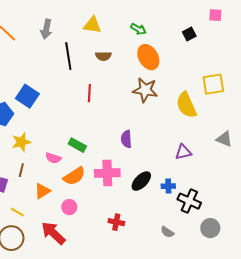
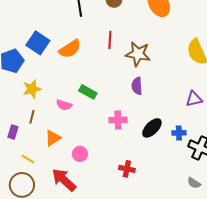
brown star: (145, 90) -> (138, 54), moved
red line: (89, 93) -> (110, 40), moved
pink cross: (107, 173) -> (118, 120), size x0.7
orange semicircle: (74, 176) -> (70, 49), moved
gray semicircle: (167, 232) -> (194, 183), moved

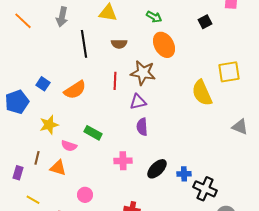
blue square: (38, 43) -> (43, 84), size x0.6
brown star: (138, 54) -> (143, 73), moved
yellow star: (32, 89) -> (49, 125), moved
purple triangle: (194, 99) -> (138, 102), moved
orange triangle: (53, 138) -> (58, 168), moved, turned 48

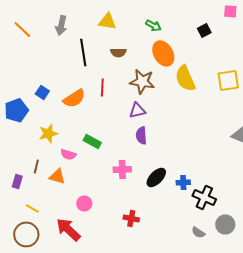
red line: (115, 81) -> (102, 87), moved
yellow semicircle: (202, 93) -> (185, 78), moved

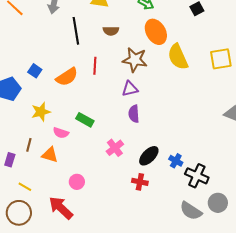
pink cross: (122, 169) -> (115, 148), turned -36
blue cross: (183, 182) -> (176, 161), turned 32
red cross: (131, 218) -> (140, 182), moved
gray semicircle: (198, 232) -> (191, 211), size x1.6

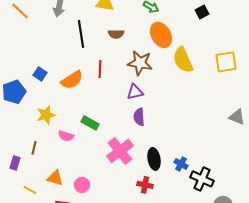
pink cross: (115, 148) -> (120, 151), size x1.5
orange triangle: (50, 155) -> (55, 178), moved
black ellipse: (149, 156) -> (154, 159), turned -55

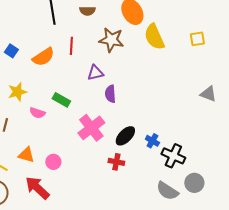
yellow square: (226, 62) -> (197, 39), size x0.7
purple triangle: (135, 92) -> (95, 73), moved
black ellipse: (154, 159) -> (125, 136), turned 55

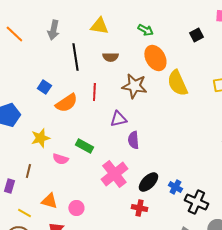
blue square: (11, 51) -> (44, 87), moved

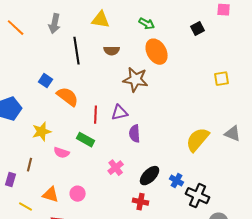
yellow semicircle: (177, 83) -> (198, 140), moved, turned 64
red line: (94, 92) -> (96, 115), moved
orange semicircle: (66, 103) -> (68, 97), turned -110
pink cross: (114, 174) -> (116, 168), size x0.6
pink circle: (76, 208) -> (78, 194), moved

